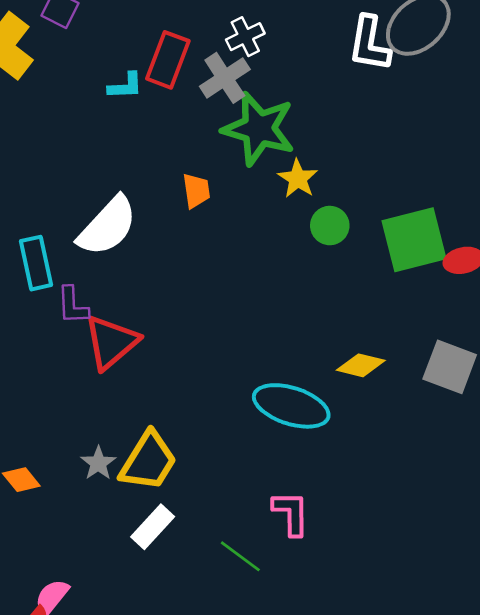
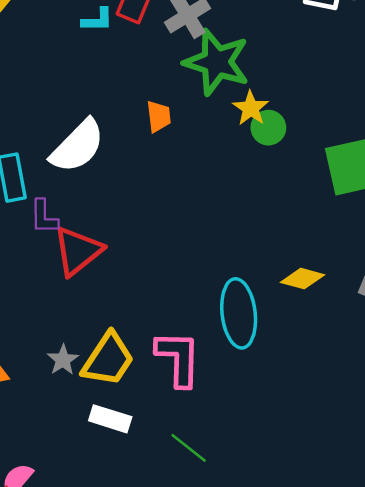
green circle: (330, 226) -> (268, 128), moved
cyan ellipse: (291, 406) -> (239, 313), turned 64
pink L-shape: (291, 513) -> (178, 358), moved, size x1.4
white rectangle: (153, 527) -> (110, 419), turned 63

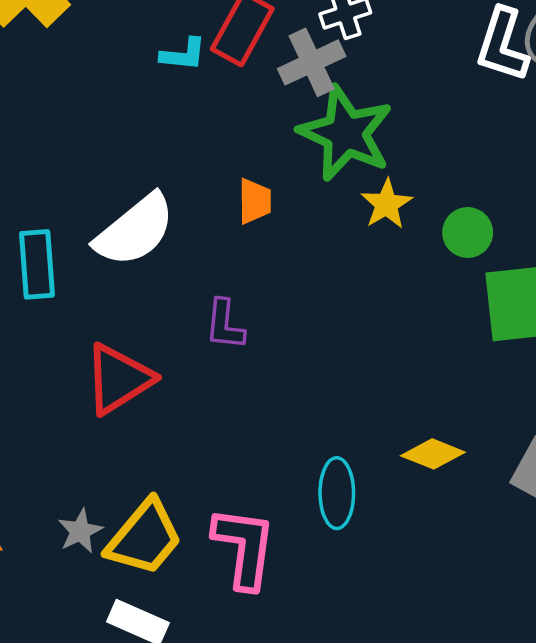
green circle: (268, 128) -> (468, 233), moved
purple L-shape: (44, 217) -> (225, 325), moved
cyan ellipse: (239, 313) -> (337, 493), size x0.7

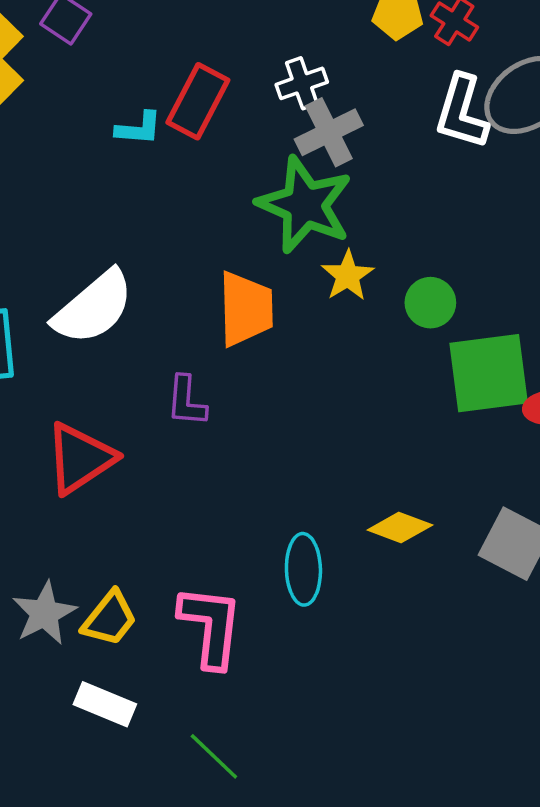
gray cross: (312, 62) -> (329, 132), moved
orange trapezoid: (255, 201) -> (246, 309), moved, size x1.6
gray star: (80, 531) -> (44, 613), size x1.4
yellow trapezoid: (144, 538) -> (110, 619), size x0.7

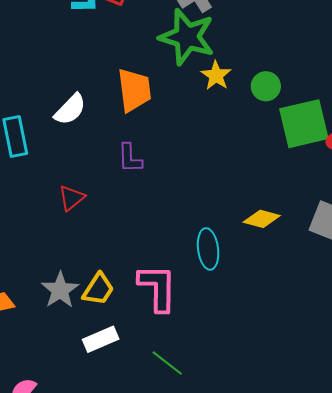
white semicircle: (93, 307) -> (70, 109), size x0.7
orange trapezoid: (246, 309) -> (134, 90), moved
red triangle: (80, 458) -> (71, 198), size x0.6
white rectangle: (105, 704) -> (101, 339), turned -40

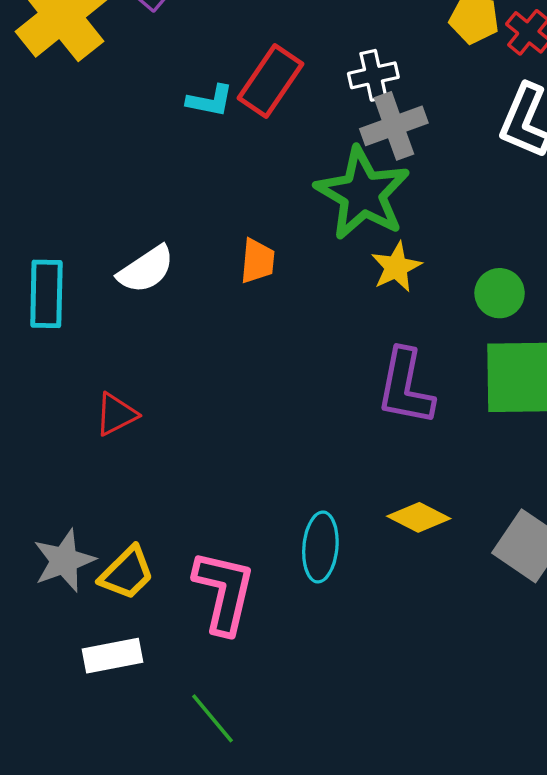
green circle: (266, 86) -> (500, 293), moved
orange trapezoid: (134, 90) -> (257, 261), size x0.6
purple L-shape: (130, 158) -> (405, 387), moved, size x1.5

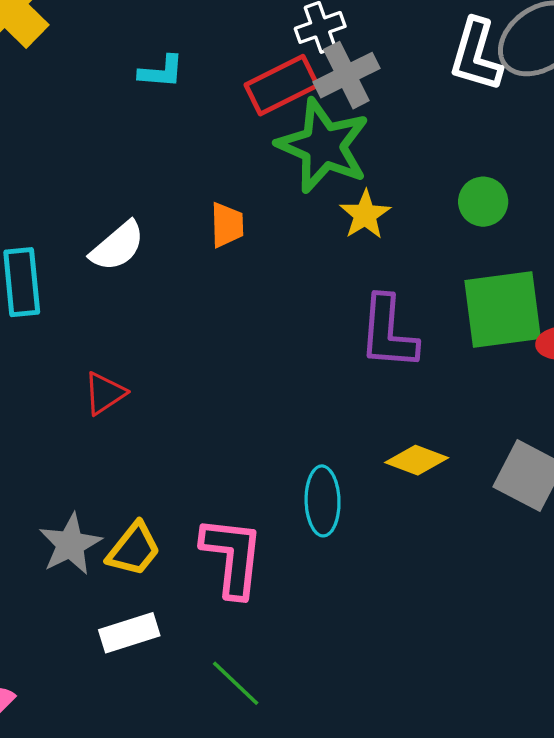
red rectangle: (271, 81) -> (282, 85), moved, turned 36
green circle: (500, 293) -> (483, 202), moved

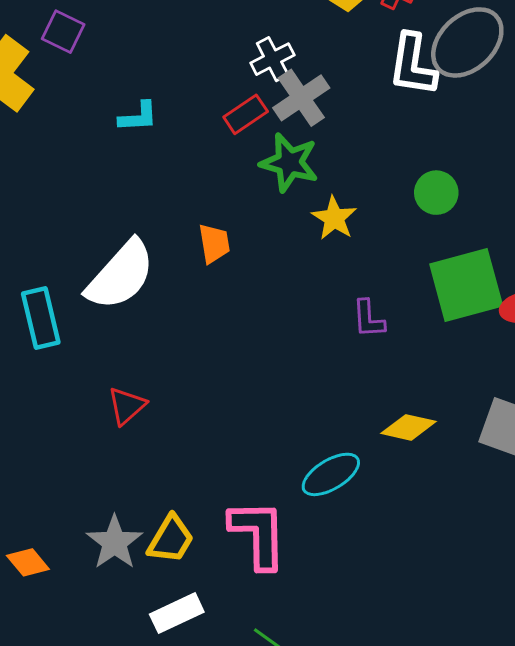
red rectangle: (282, 85) -> (246, 114), size x0.7
green star: (323, 146) -> (289, 163), size x0.7
white semicircle: (117, 246) -> (121, 275), size x1.5
purple L-shape: (388, 332) -> (368, 319), size x0.6
cyan ellipse: (323, 501) -> (331, 474), turned 68

